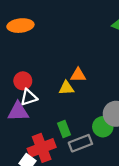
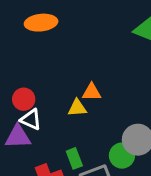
orange ellipse: (20, 26) -> (41, 23), moved
white triangle: (29, 97) -> (31, 119), turned 42

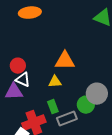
orange triangle: (92, 92) -> (65, 61), size x1.5
yellow triangle: (77, 108) -> (55, 82), moved

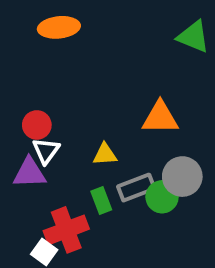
orange triangle: (65, 61) -> (160, 118), moved
white triangle: (23, 80) -> (46, 151), turned 42
gray rectangle: (67, 119) -> (136, 188), moved

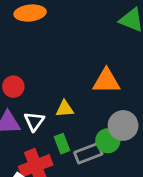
white triangle: (46, 151) -> (34, 121), moved
gray rectangle: (136, 188) -> (88, 153), moved

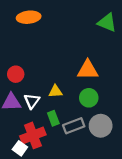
gray circle: (123, 125) -> (101, 126), moved
green circle: (108, 141) -> (89, 98), moved

